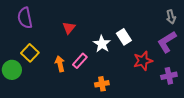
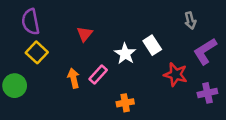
gray arrow: (171, 17) -> (190, 20), moved
yellow square: (30, 53) -> (37, 52), moved
red star: (143, 61) -> (176, 75), turned 30

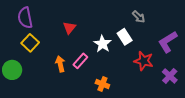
gray arrow: (190, 20) -> (139, 17), moved, turned -32
purple cross: (207, 93) -> (170, 76), turned -35
orange cross: (125, 103) -> (102, 84), turned 32

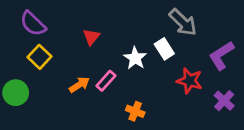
gray arrow: (139, 17) -> (183, 22), size x1.6
purple semicircle: (25, 18) -> (33, 24), turned -35
orange arrow: (60, 64) -> (79, 85), turned 70

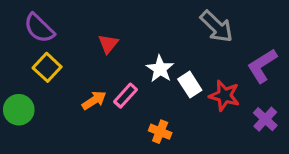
white rectangle: (164, 49) -> (190, 85), moved

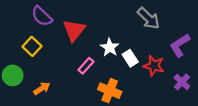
purple semicircle: (39, 28) -> (42, 16), moved
red triangle: (108, 44) -> (74, 30), size x1.6
orange arrow: (94, 100) -> (42, 88), moved
orange cross: (160, 132) -> (110, 91), size x1.5

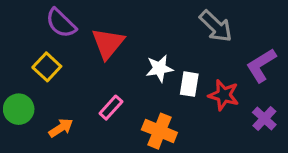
white star: (110, 47) -> (159, 68), turned 30
white rectangle: (130, 58) -> (189, 84), turned 42
pink rectangle: (86, 66) -> (111, 108), moved

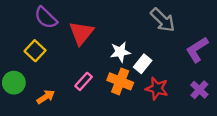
white rectangle: (189, 84) -> (143, 64), turned 30
red star: (224, 95) -> (157, 89), moved
orange cross: (159, 131) -> (120, 81), moved

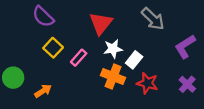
red triangle: (81, 33) -> (101, 23), moved
yellow square: (35, 51) -> (53, 48), moved
pink rectangle: (84, 81) -> (79, 58), moved

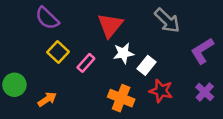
orange cross: (113, 77) -> (121, 98), moved

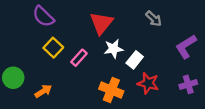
gray arrow: (167, 21) -> (154, 19), size x0.7
purple cross: (205, 92) -> (188, 84), turned 30

